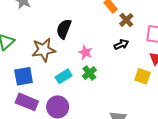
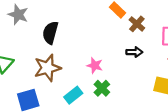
black semicircle: (64, 29) -> (50, 33), moved
black arrow: (121, 44) -> (134, 52), turned 32

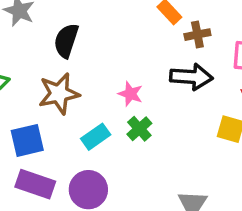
brown cross: (137, 24) -> (197, 35), turned 35
black arrow: (134, 52) -> (191, 77), size x1.6

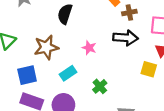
black semicircle: (66, 41) -> (65, 14), moved
green cross: (139, 129) -> (100, 86), moved

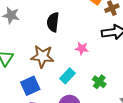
brown star: (46, 47) -> (42, 56), turned 30

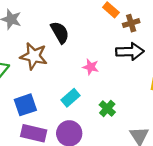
black semicircle: (53, 22) -> (60, 32), turned 138
brown star: (42, 56) -> (34, 56), moved

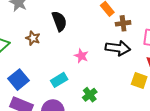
brown star: (34, 56) -> (33, 38), size x0.6
blue square: (25, 105) -> (18, 80), turned -30

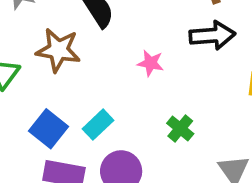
brown star: (33, 38) -> (58, 50), size x1.6
cyan rectangle: (59, 80) -> (98, 125), moved

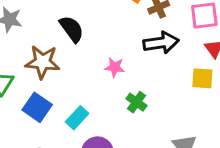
blue square: (49, 129) -> (37, 107), moved
green cross: (180, 129) -> (136, 102), moved

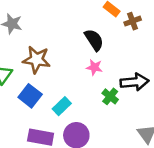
black semicircle: (72, 29) -> (94, 40), moved
black arrow: (161, 43) -> (135, 82), moved

